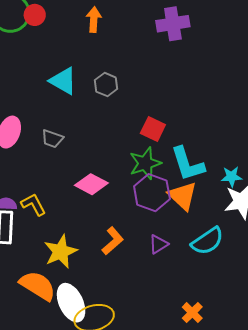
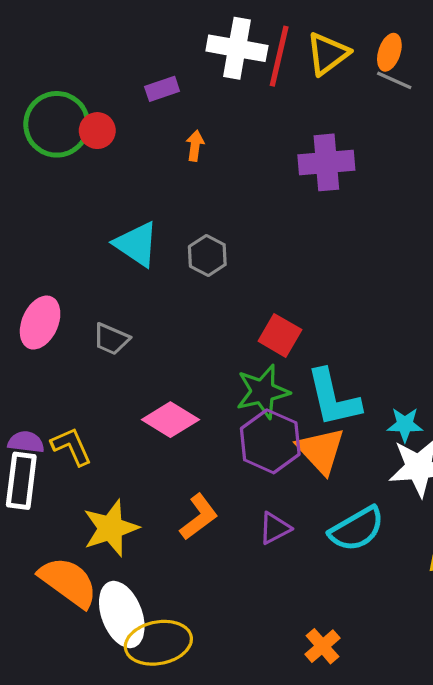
orange arrow: (94, 20) -> (195, 146), size x0.7

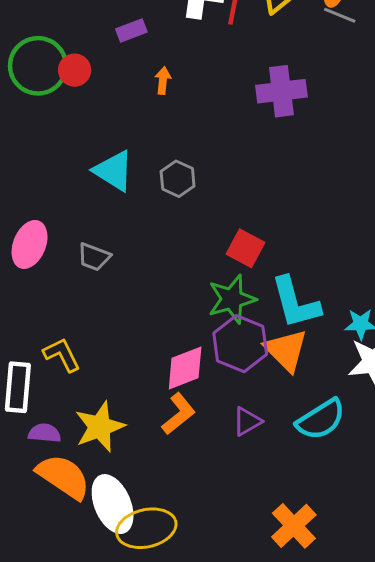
pink diamond: (170, 420) -> (185, 368), moved, turned -51
purple semicircle: (26, 442) -> (45, 433), moved
orange cross: (322, 646) -> (294, 526), size x1.4

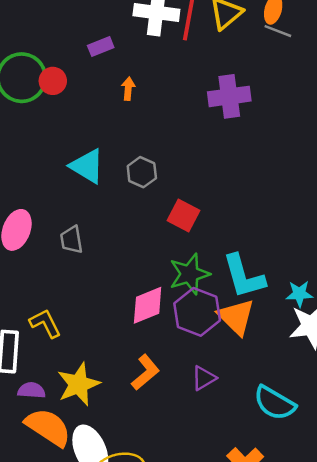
red square: (245, 248) -> (183, 215), moved
gray trapezoid: (94, 257) -> (72, 240), turned 60
pink diamond: (185, 368) -> (148, 305), moved
cyan semicircle: (321, 419) -> (275, 403), moved, turned 63

